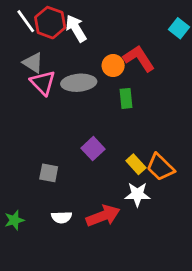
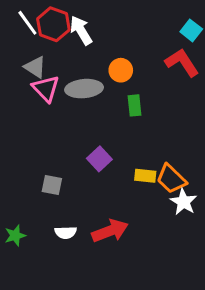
red L-shape: (139, 58) -> (182, 63), moved
yellow rectangle: (136, 164) -> (145, 176), turned -42
white star: (137, 194) -> (184, 202), moved, turned 30

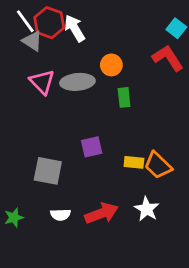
gray triangle: (35, 67) -> (32, 41), moved
purple square: (99, 159) -> (92, 147), turned 30
gray square: (52, 185) -> (48, 171), size x1.5
white star: (184, 202) -> (147, 209), moved

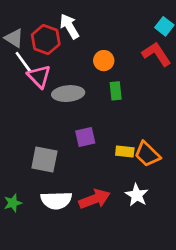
white line: (25, 21) -> (23, 62), moved
red hexagon: (49, 23) -> (46, 39), moved
gray triangle: (32, 41) -> (14, 38), moved
gray ellipse: (77, 82) -> (68, 94), moved
white semicircle: (61, 215) -> (56, 200), size x1.6

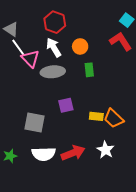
white arrow: (69, 26) -> (54, 47), moved
red hexagon: (46, 39) -> (55, 22), moved

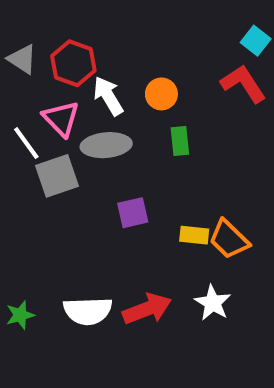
red hexagon: (55, 22) -> (73, 63), moved
white line: (18, 47) -> (26, 143), moved
gray square: (34, 122) -> (57, 176), moved, turned -30

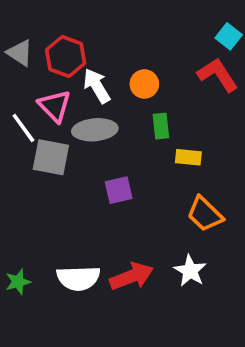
gray square: (57, 176) -> (51, 157), turned 30
yellow rectangle: (194, 235) -> (188, 157), moved

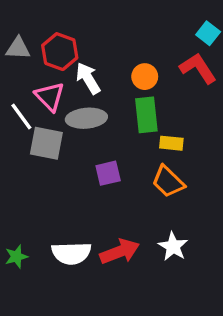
gray triangle: (20, 53) -> (18, 48), turned -30
orange circle: (144, 84) -> (145, 77), moved
green rectangle: (161, 126) -> (146, 115), size x1.5
orange trapezoid: (205, 214) -> (168, 182), moved

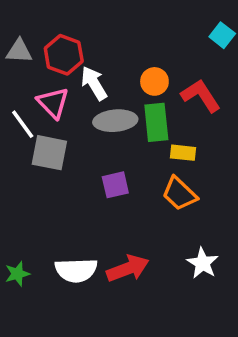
red L-shape: (198, 68) -> (201, 96), moved
gray ellipse: (86, 118) -> (115, 121), moved
white star: (173, 247) -> (203, 263), moved

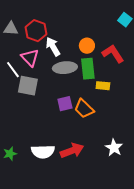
orange trapezoid: (179, 194) -> (84, 109), moved

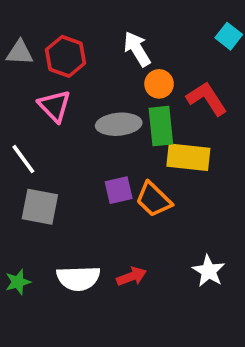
white arrow: (53, 47) -> (137, 49), moved
white line: (13, 70) -> (23, 159), moved
gray square: (28, 86) -> (40, 207), moved
yellow rectangle: (103, 86) -> (188, 157), size x1.6
red arrow: (72, 151) -> (132, 276), size x0.7

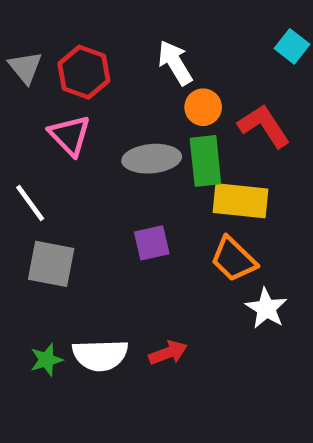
gray triangle: (20, 53) -> (25, 67), turned 48
orange trapezoid: (154, 199) -> (234, 259), moved
white star: (209, 271) -> (266, 308), moved
green star: (18, 282) -> (46, 360), moved

